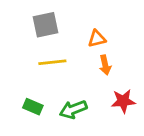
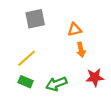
yellow line: (52, 62) -> (27, 58), moved, turned -36

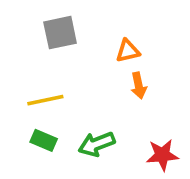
yellow line: (27, 58) -> (45, 100), turned 30
red star: (95, 77) -> (162, 155), moved

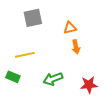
green rectangle: (44, 140) -> (13, 77), moved

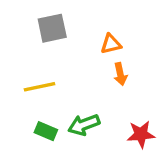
green rectangle: (13, 77) -> (46, 131), moved

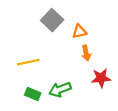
gray square: (52, 28) -> (52, 20), moved, turned -35
red star: (141, 134) -> (101, 78), moved

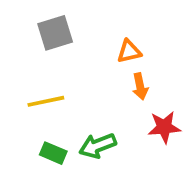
gray square: (52, 20) -> (55, 33), moved, turned 30

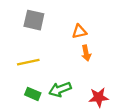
gray square: (55, 33) -> (34, 20), turned 30
red star: (164, 127) -> (99, 97), moved

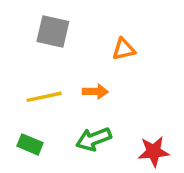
orange arrow: (86, 53) -> (95, 92), moved, turned -77
green rectangle: (33, 94) -> (30, 144), moved

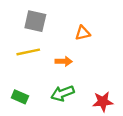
yellow line: (44, 97) -> (28, 52), moved

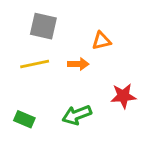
orange arrow: (64, 61) -> (78, 64), moved
red star: (103, 102) -> (123, 96), moved

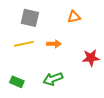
orange triangle: (102, 41) -> (74, 17), moved
red star: (123, 96) -> (91, 58), moved

